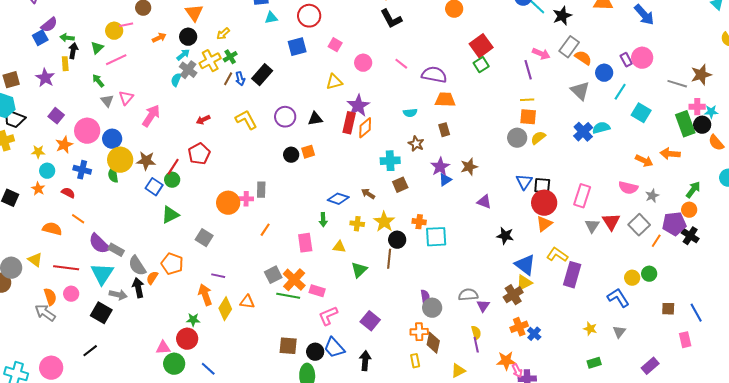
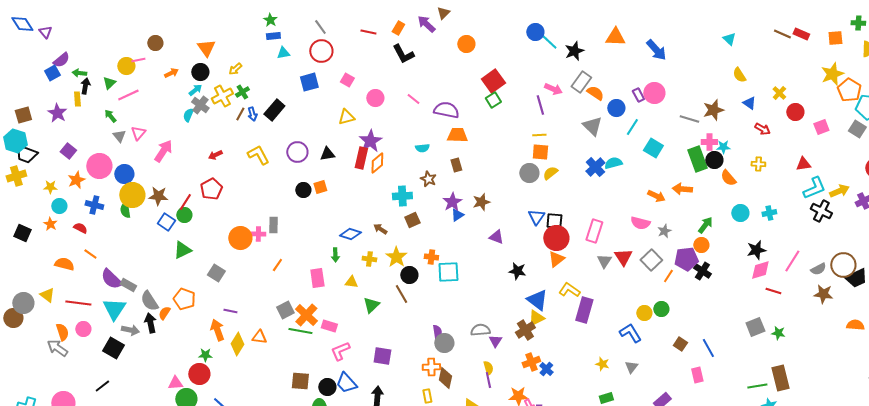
brown line: (389, 259) -> (401, 294), turned -36
brown square: (668, 309) -> (680, 344), turned 32
purple square: (370, 321) -> (382, 356), turned -30

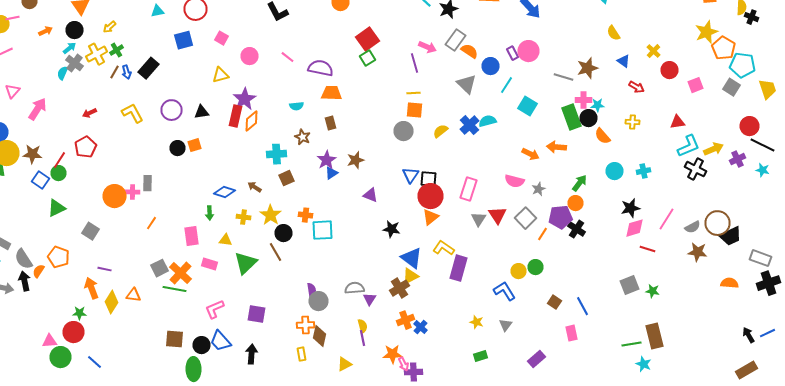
yellow semicircle: (550, 173) -> (440, 131), moved
green triangle: (371, 305) -> (246, 263), size x1.4
pink rectangle: (329, 326) -> (210, 264), moved

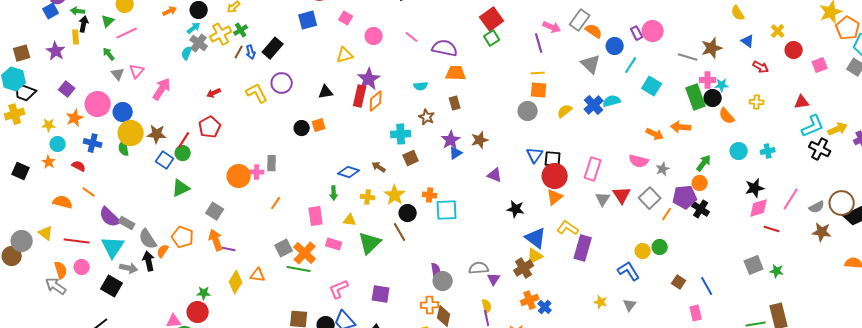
purple circle: (172, 110) -> (282, 83), moved
orange arrow: (92, 288) -> (216, 240), moved

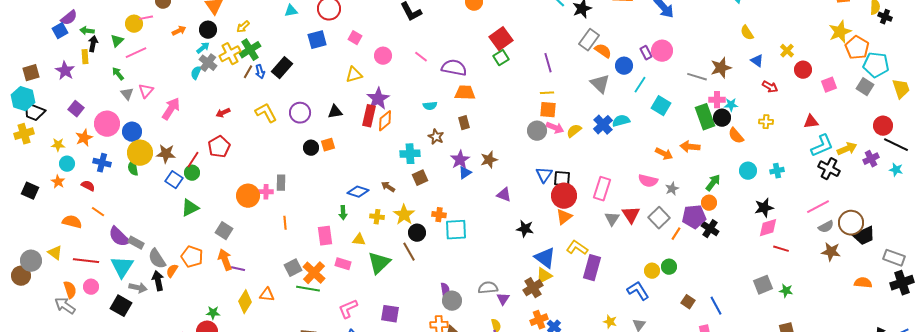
pink arrow: (552, 27) -> (555, 128), moved
green cross: (241, 30) -> (250, 50), size x1.5
purple circle: (282, 83) -> (300, 113), moved
pink line: (791, 199) -> (818, 207), moved, turned 30
orange line: (276, 203) -> (285, 223), turned -40

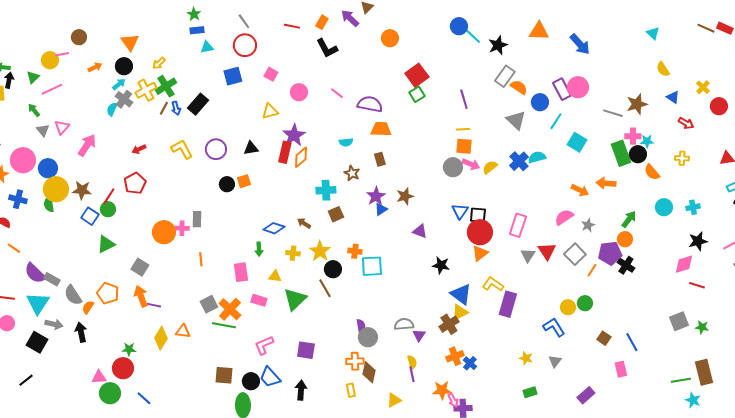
purple rectangle: (646, 53) -> (562, 89), size x1.5
pink semicircle: (648, 181) -> (564, 217), turned 132
black star: (764, 208) -> (698, 241), moved
black arrow: (158, 281) -> (81, 332), moved

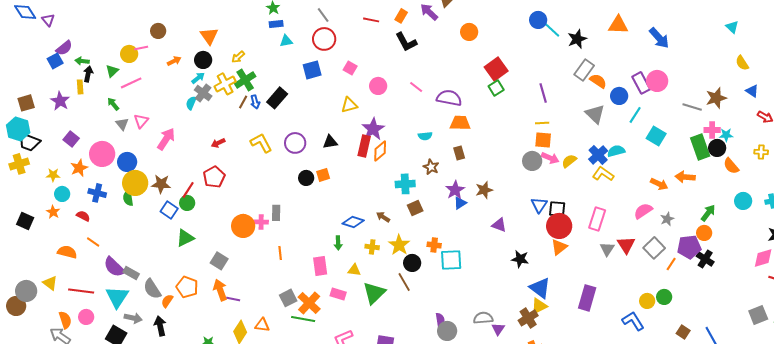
yellow L-shape: (493, 284) -> (603, 174), moved

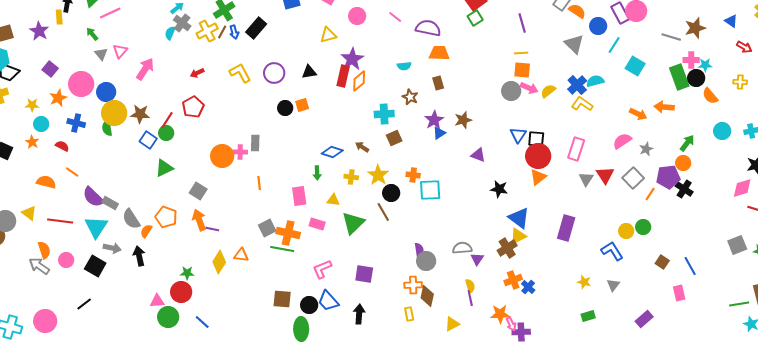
yellow cross: (225, 84) -> (207, 31), moved
orange cross: (309, 303) -> (288, 233), turned -30
pink circle: (86, 317) -> (66, 260), moved

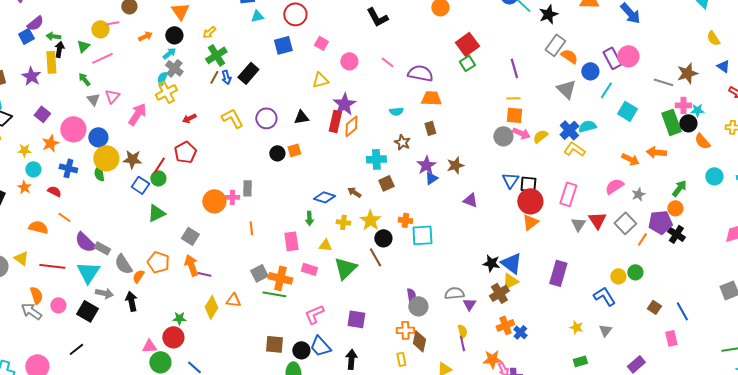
yellow rectangle: (59, 17) -> (51, 62), size x1.5
yellow cross: (207, 31) -> (166, 92), moved
black star: (499, 189) -> (491, 263), moved

